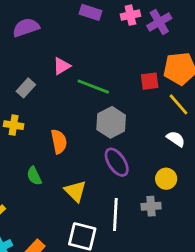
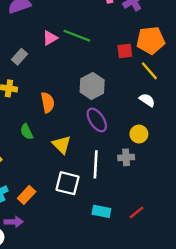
green line: (93, 87) -> (77, 36), moved

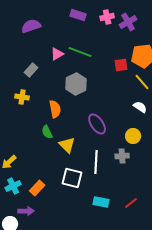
gray hexagon: (92, 86) -> (76, 84), moved
green semicircle: (27, 132) -> (47, 132), moved

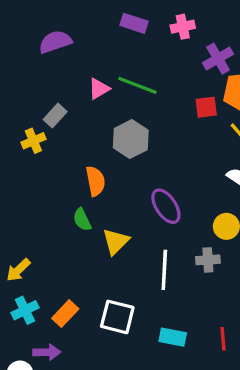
purple cross: (128, 22) -> (218, 59), moved
yellow cross: (22, 97) -> (33, 141), moved, turned -32
yellow triangle: (67, 145) -> (116, 241), turned 30
white square: (72, 178) -> (117, 317), moved
red line: (131, 203) -> (223, 339), turned -56

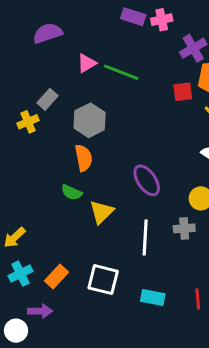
purple rectangle: (134, 23) -> (133, 17), moved
pink triangle: (99, 89) -> (87, 63), moved
gray hexagon: (131, 139) -> (90, 120), moved
green semicircle: (82, 220) -> (72, 192), turned -40

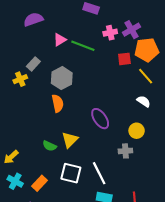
pink cross: (162, 20) -> (110, 33), moved
green semicircle: (72, 192) -> (50, 146), moved
white line: (145, 237) -> (99, 173), moved, turned -30
cyan cross: (21, 274) -> (15, 181), turned -35
white square: (103, 280) -> (71, 173), moved

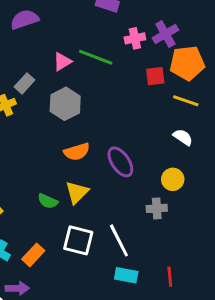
pink triangle: (60, 40) -> (62, 62), moved
yellow line: (146, 76) -> (186, 101), turned -30
orange semicircle: (58, 103) -> (77, 152), moved, turned 84

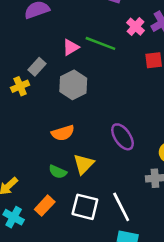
pink cross: (135, 38) -> (135, 27), turned -36
orange semicircle: (77, 152) -> (63, 133), moved
orange rectangle: (33, 255) -> (45, 206), moved

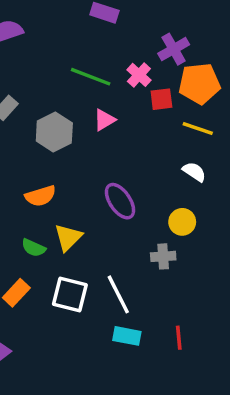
pink cross: (135, 27) -> (139, 75), moved
pink triangle: (71, 47) -> (104, 120), moved

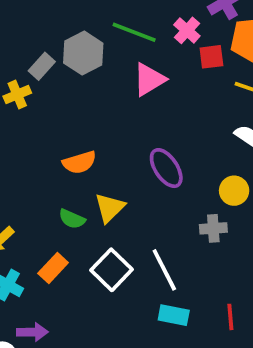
pink triangle: (104, 120) -> (149, 79), size x1.4
gray hexagon: (54, 132) -> (83, 53), moved
white square: (70, 294) -> (112, 270), turned 30

